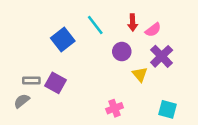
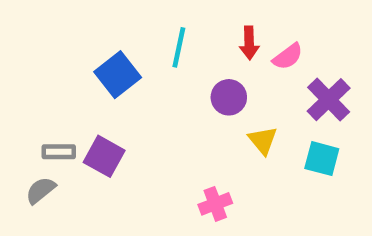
cyan line: (95, 25) -> (179, 47), turned 50
purple cross: (162, 56) -> (329, 100), moved
cyan square: (168, 109) -> (322, 159), moved

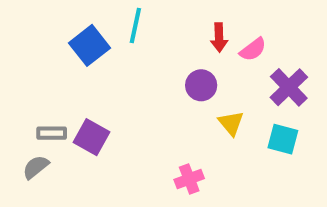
cyan line: (179, 47) -> (135, 26), moved
blue square: (118, 75) -> (90, 45), moved

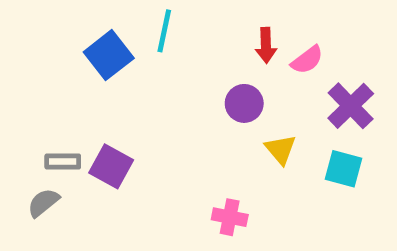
pink cross: (189, 179) -> (230, 217), turned 32

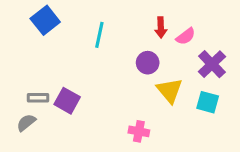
cyan line: (164, 31) -> (99, 35), moved
blue square: (109, 55) -> (45, 20), moved
yellow triangle: (280, 149) -> (170, 90), size x1.4

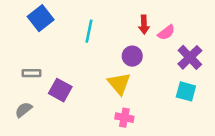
yellow triangle: (170, 90) -> (119, 84), moved
gray rectangle: (38, 98) -> (31, 73), moved

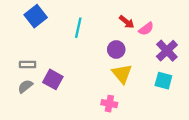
red arrow: (144, 25) -> (127, 22), turned -49
yellow triangle: (119, 84) -> (122, 74), moved
gray semicircle: (24, 110) -> (25, 86), moved

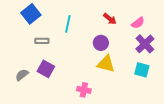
pink semicircle: (146, 29) -> (138, 23), moved
gray rectangle: (28, 64) -> (42, 41), moved
yellow triangle: (122, 74) -> (106, 64), turned -36
pink cross: (109, 104) -> (84, 90), moved

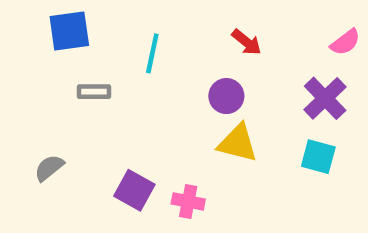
blue square: (31, 14) -> (69, 31), turned 30
pink semicircle: (138, 23) -> (345, 42), moved
purple square: (46, 69) -> (134, 190), moved

